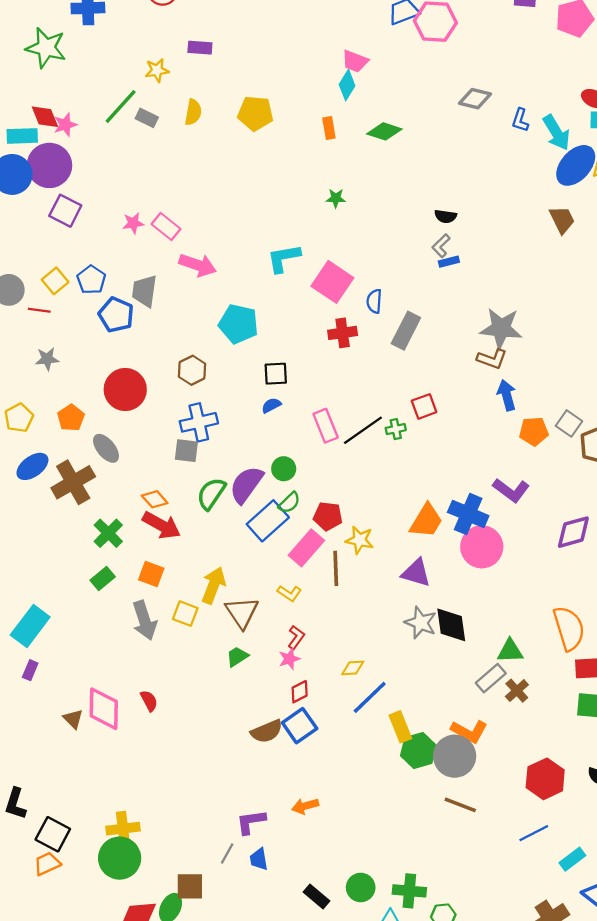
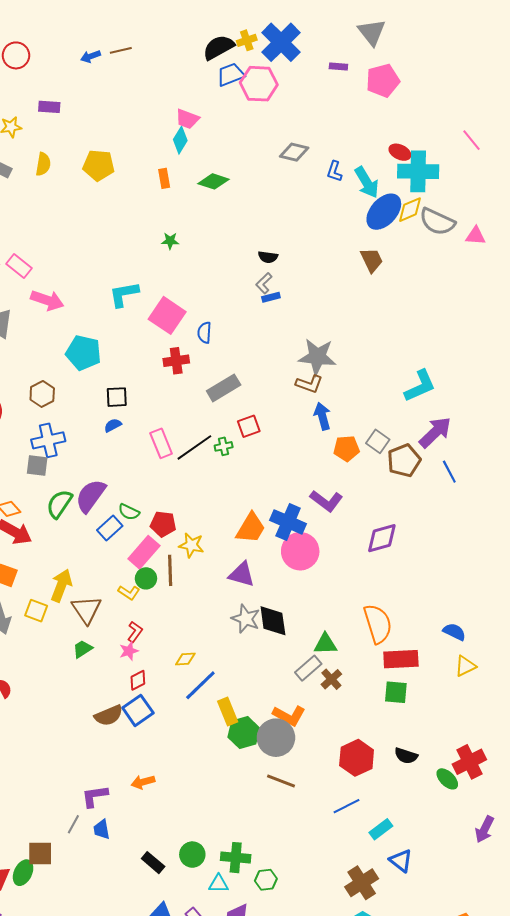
gray rectangle: (406, 331) -> (224, 388), moved, turned 32
green circle: (284, 469) -> (146, 578), moved
green semicircle: (289, 503) -> (129, 512), turned 70
blue rectangle: (268, 521) -> (110, 528), size x0.7

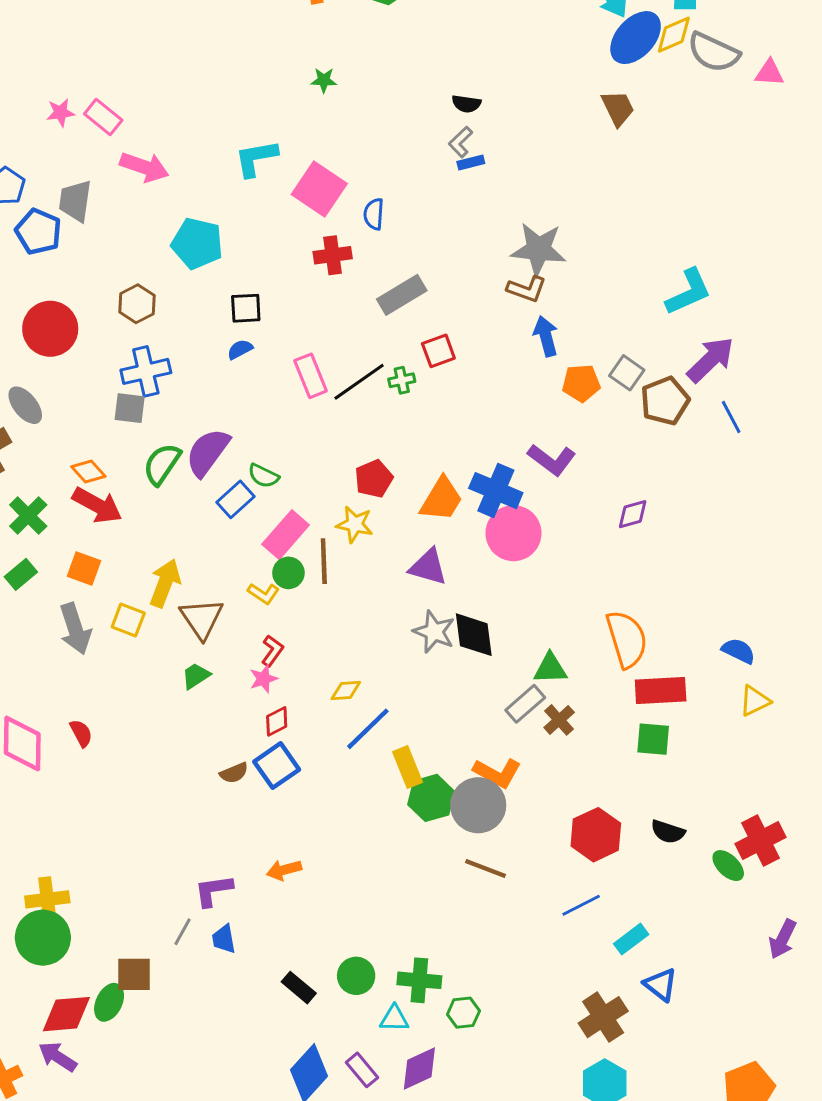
red pentagon: (163, 524) -> (374, 479), moved, turned -30
purple diamond: (382, 538) -> (633, 514), size x0.7
brown semicircle: (109, 715) -> (234, 773), size x0.7

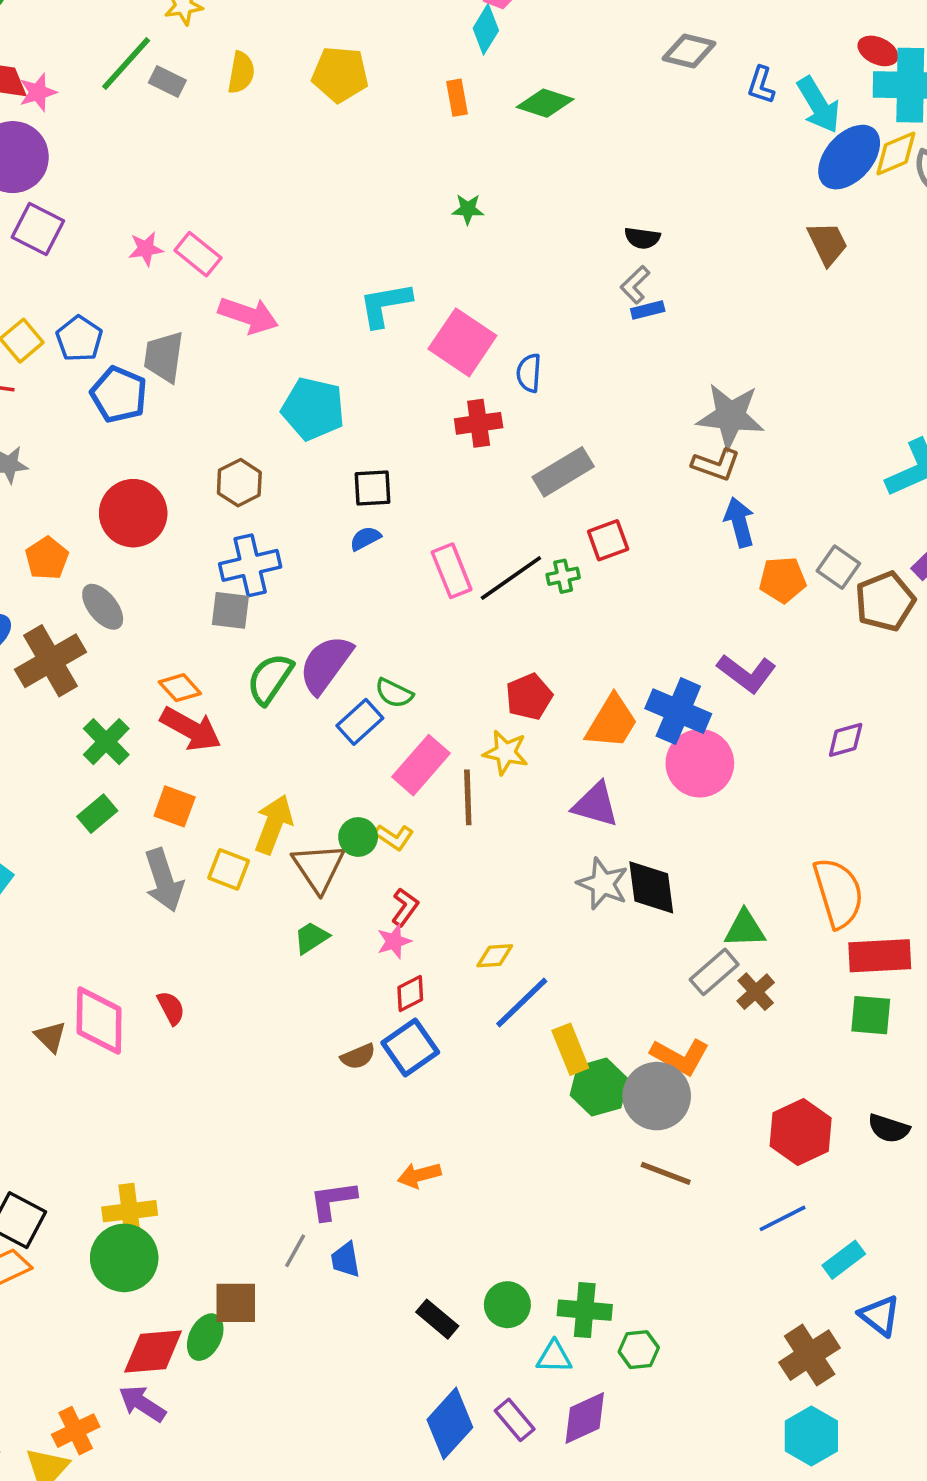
green circle: (288, 573) -> (358, 837), moved

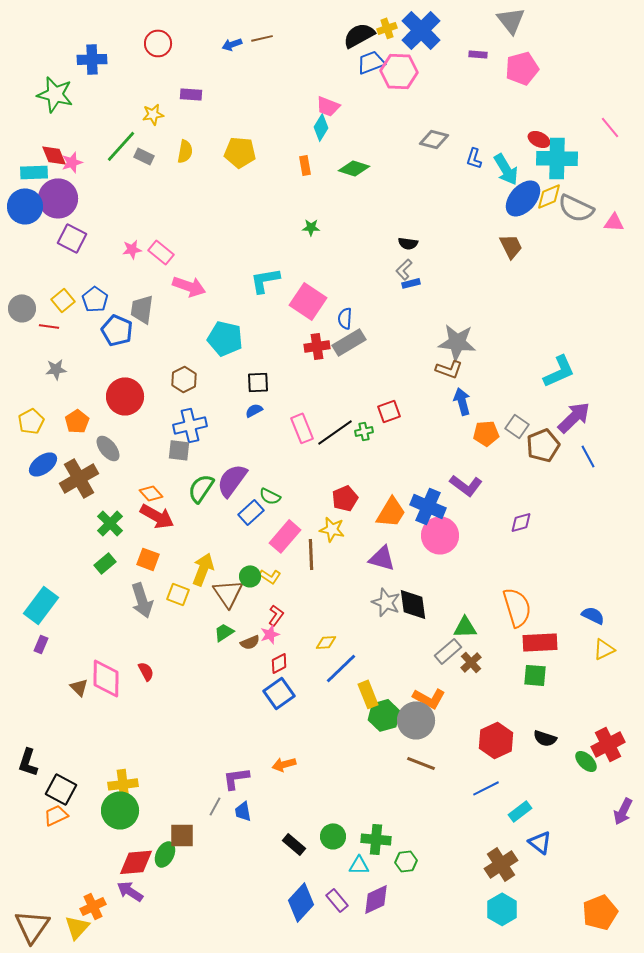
gray rectangle: (563, 472) -> (349, 342), moved
brown semicircle: (358, 1056) -> (250, 642), moved

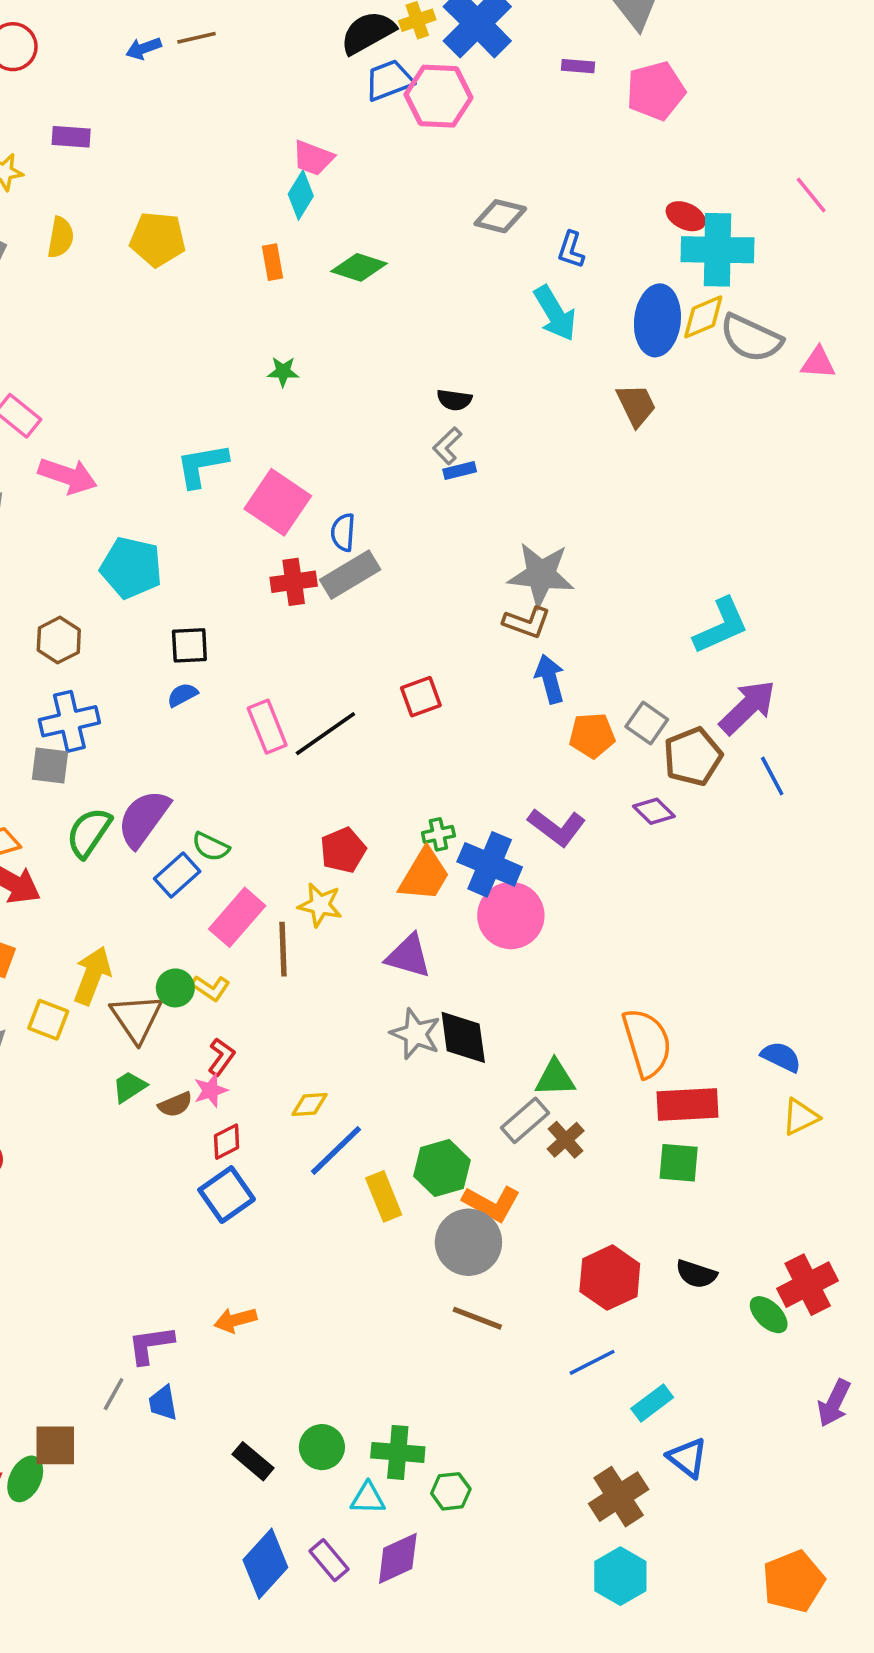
cyan arrow: (506, 169) -> (555, 313), moved
blue ellipse: (523, 198) -> (657, 320), turned -36
green cross: (364, 431) -> (438, 834), moved
purple diamond: (521, 522) -> (654, 811), moved, turned 60
green hexagon: (384, 715) -> (442, 1168), moved

